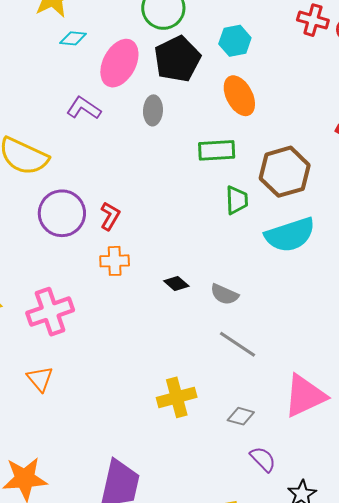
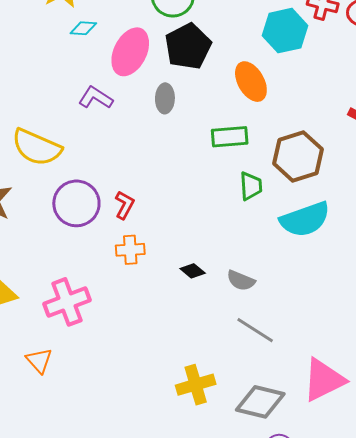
cyan hexagon: (235, 41) -> (285, 31), moved, size x1.4
orange triangle: (40, 379) -> (39, 361), moved
gray diamond: (241, 416) -> (260, 402), size x1.8

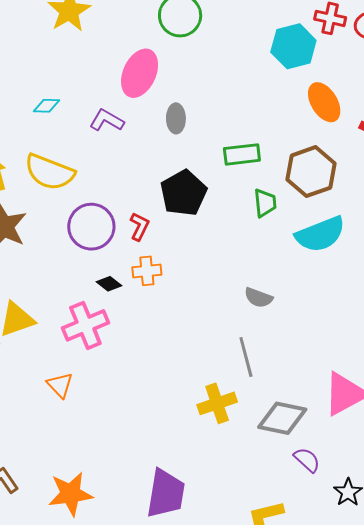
cyan diamond: (83, 28) -> (46, 106), moved
black pentagon: (188, 46) -> (184, 193), moved
orange ellipse: (251, 82) -> (324, 102), moved
black diamond: (193, 271) -> (109, 284), moved
gray line: (255, 330) -> (246, 357), moved, turned 45

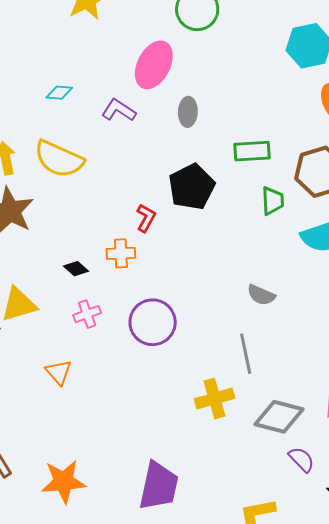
purple circle: (91, 227) -> (153, 322), moved
orange cross: (147, 271) -> (121, 253), moved
black diamond: (109, 284) -> (76, 269), moved
pink cross: (85, 325) -> (87, 314), size x0.6

